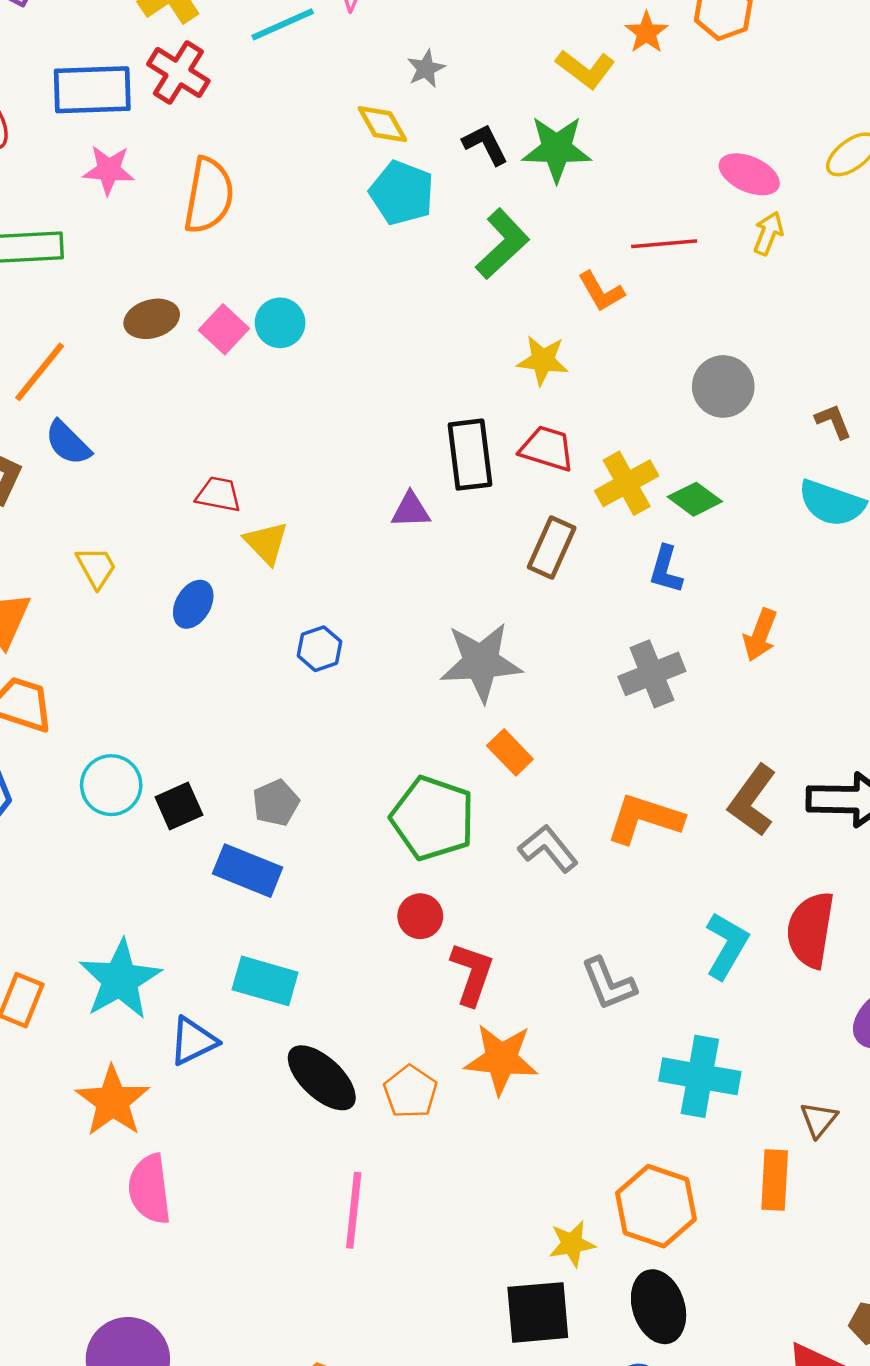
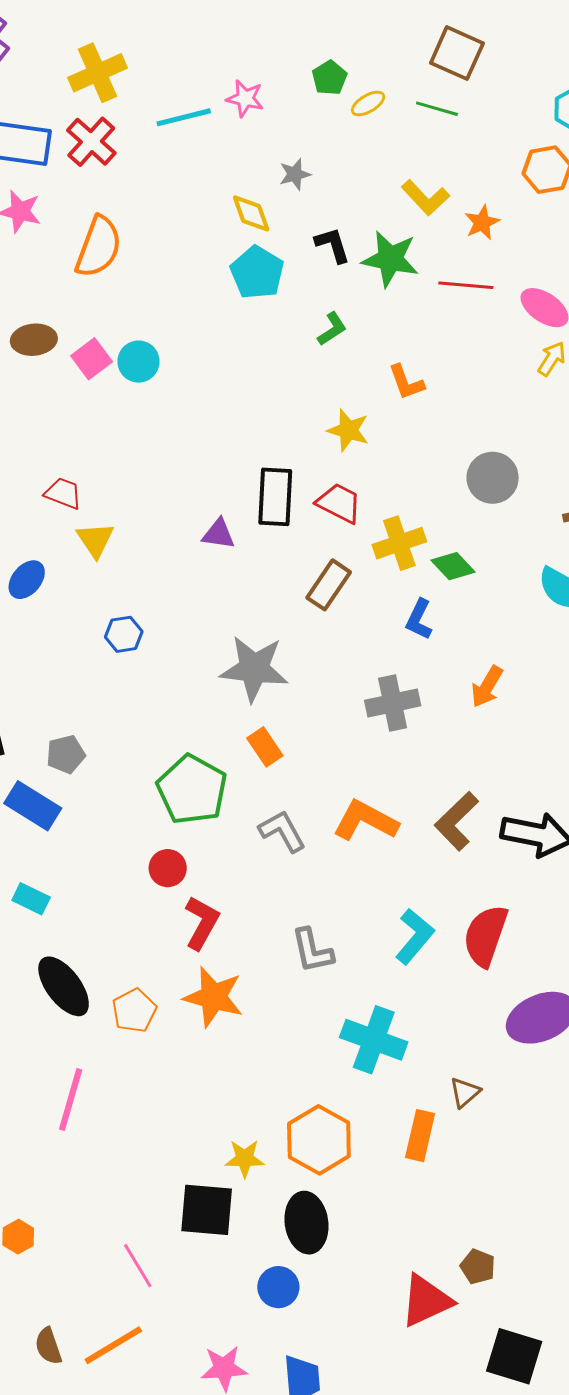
orange star: (646, 32) -> (482, 223), moved
green L-shape: (502, 244) -> (332, 329), size x0.6
red line: (664, 244) -> (466, 285), moved
cyan rectangle: (265, 981) -> (31, 899), size x0.7

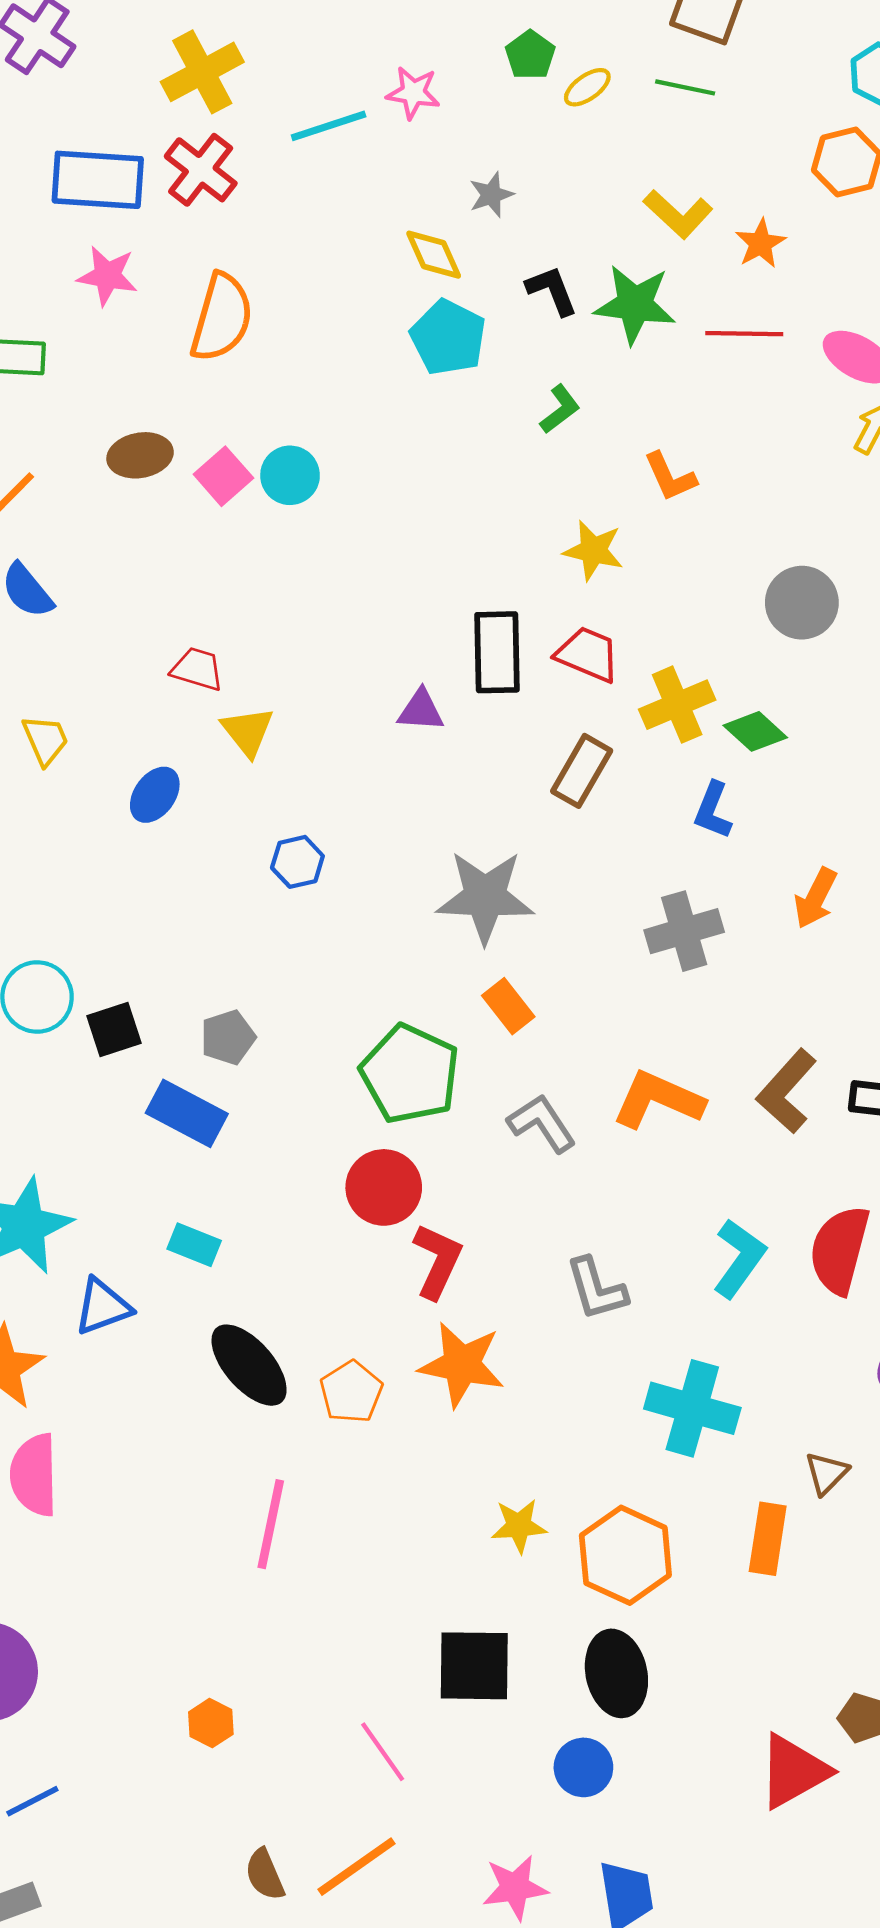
red circle: (168, 868) -> (384, 1187), size x1.4
yellow star: (245, 1159) -> (519, 1526), moved

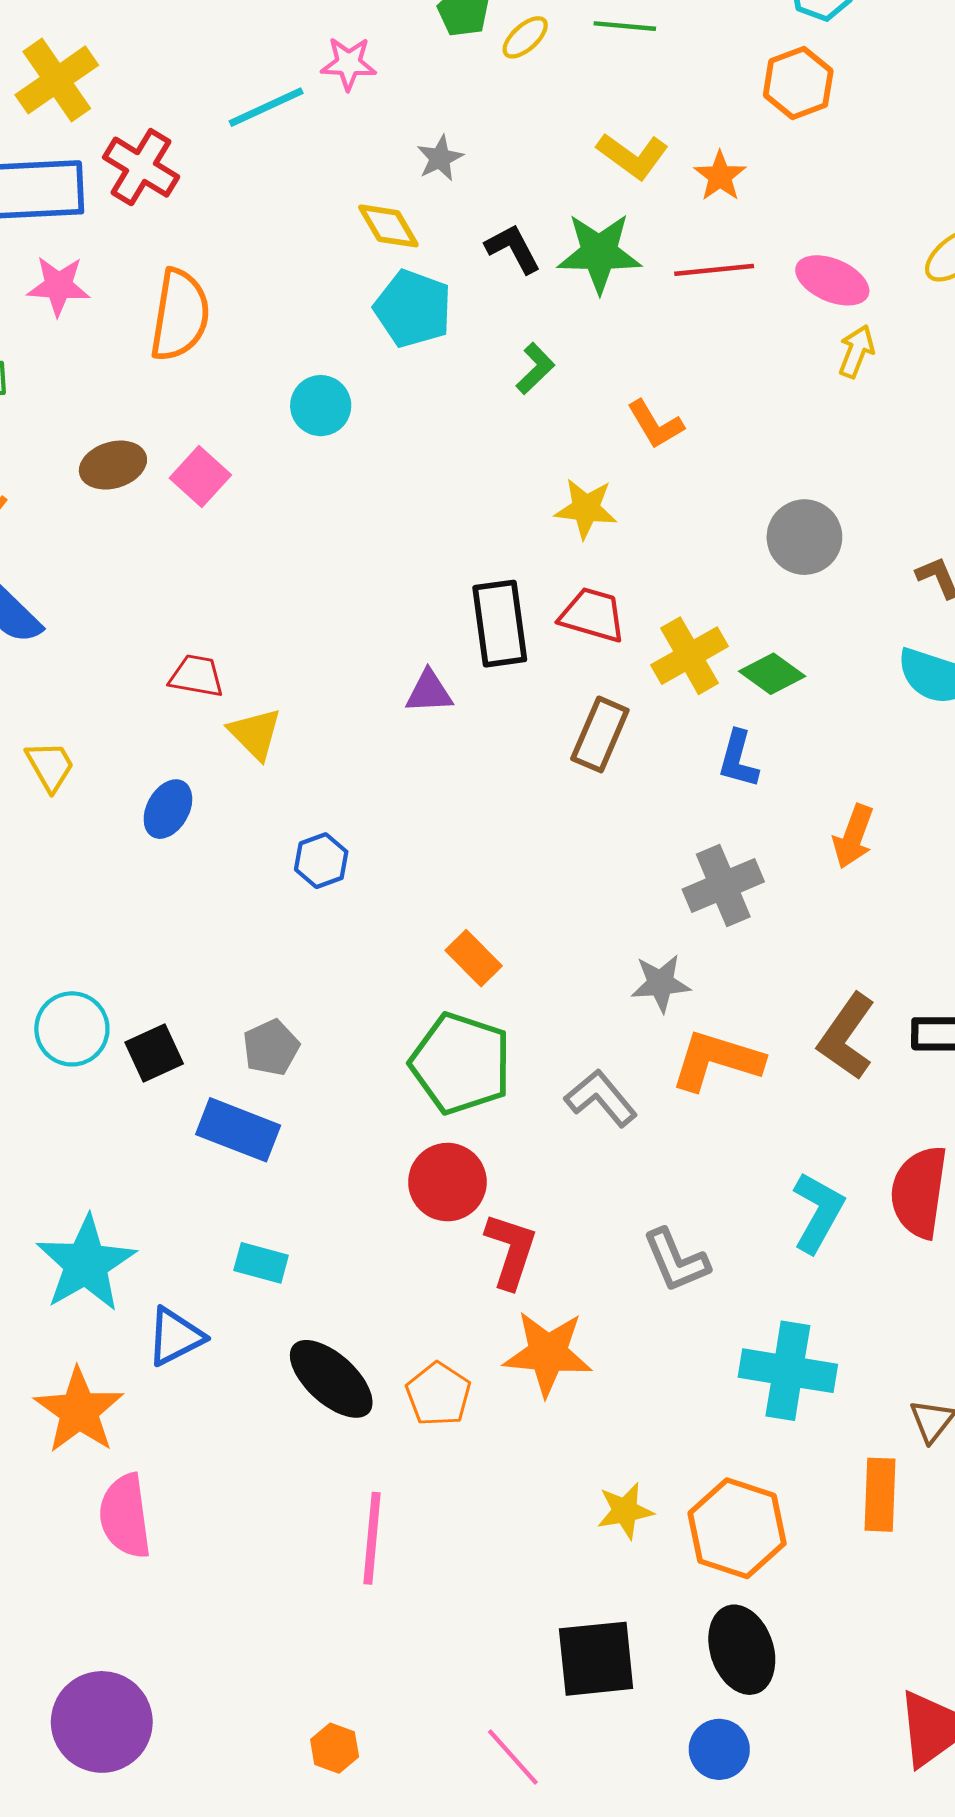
yellow cross: (202, 72) -> (57, 80), moved
cyan circle: (290, 475) -> (321, 406), moved
gray star: (485, 897) -> (661, 983), moved, size x0.6
orange rectangle: (508, 1006) -> (474, 958), moved

